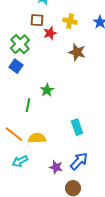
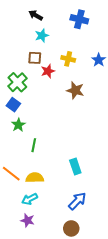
green star: (47, 90) -> (18, 125), moved
green line: (28, 105) -> (34, 145), moved
cyan arrow: (20, 161) -> (30, 199), moved
purple star: (56, 167) -> (28, 220), moved

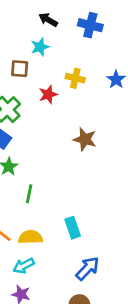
black arrow: (36, 15) -> (48, 20), moved
brown square: (35, 58) -> (20, 69), moved
brown star: (75, 90) -> (85, 139), moved
cyan rectangle: (75, 167) -> (73, 228), moved

